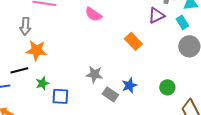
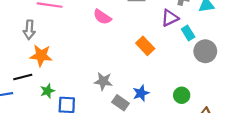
cyan rectangle: (182, 22) -> (188, 33), moved

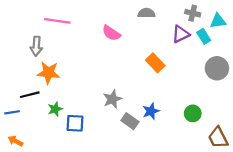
cyan rectangle: (188, 33) -> (204, 36), moved
gray star: (103, 81) -> (112, 99), turned -30

